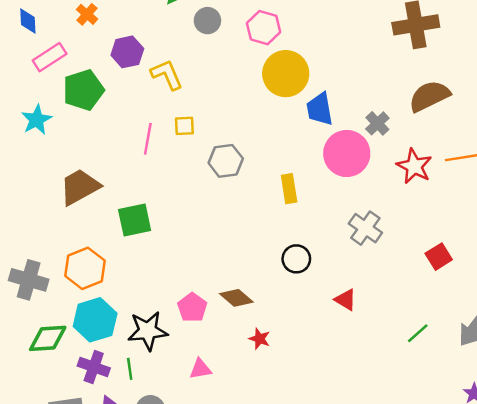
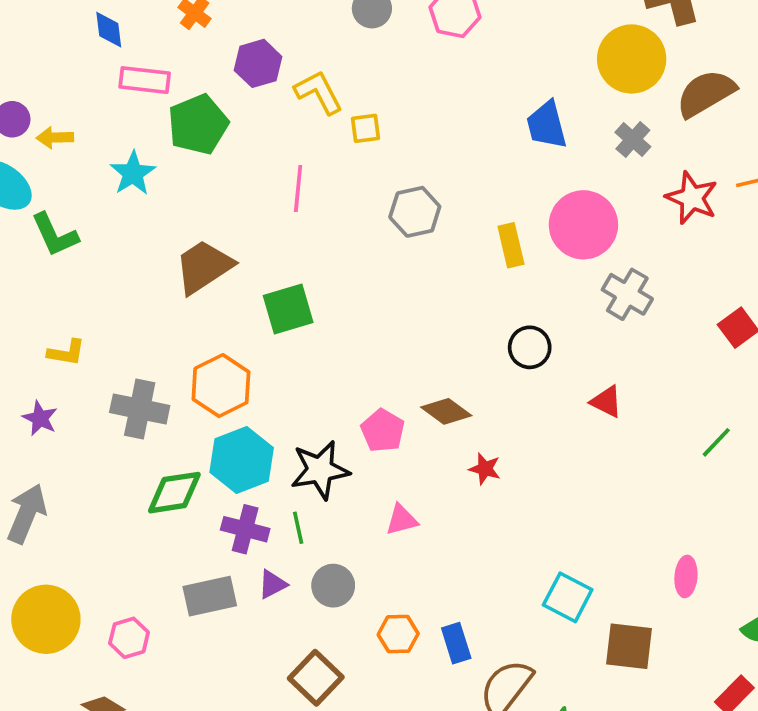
pink rectangle: (50, 57) -> (145, 80), turned 44
yellow circle: (286, 74) -> (632, 59), moved
yellow square: (184, 126) -> (365, 128), moved
pink circle: (347, 153) -> (583, 225), moved

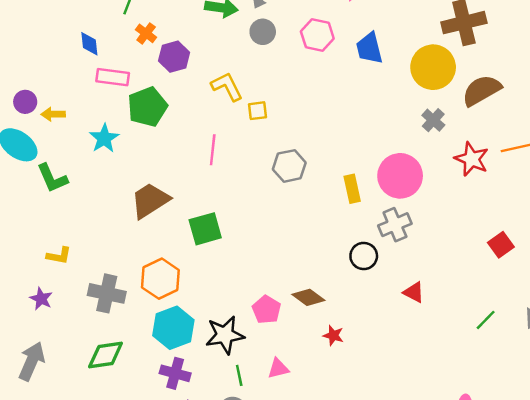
purple hexagon: (258, 63) -> (174, 57), moved
blue trapezoid: (547, 125) -> (369, 48), moved
gray cross: (627, 294) -> (395, 225), moved, turned 36
green diamond: (174, 493) -> (106, 355), moved
green line: (298, 528) -> (239, 375), moved

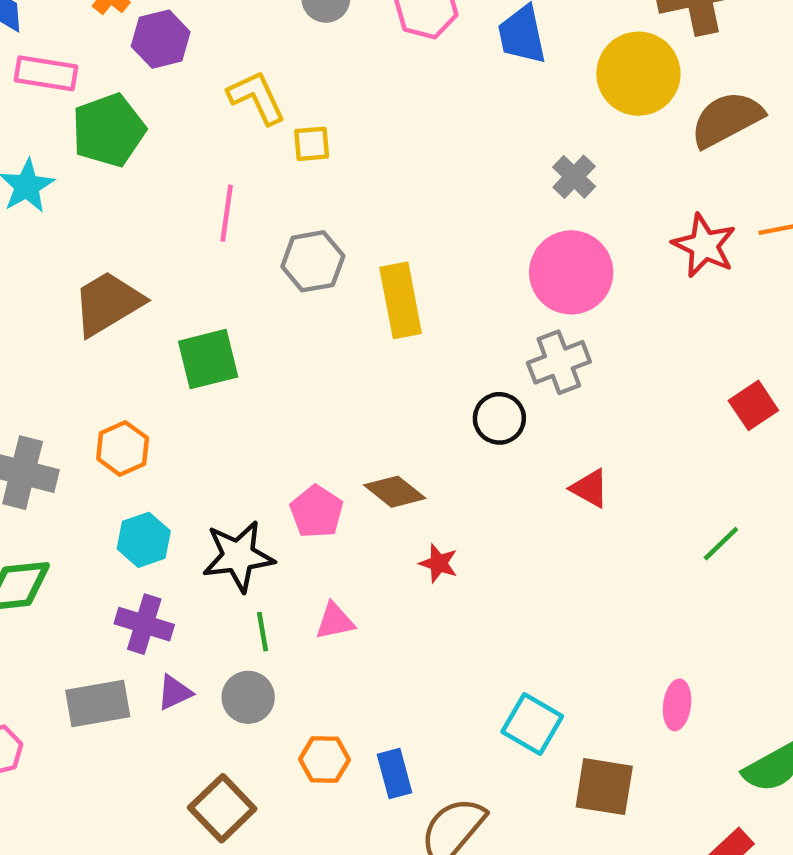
gray cross: (433, 120) -> (574, 177), moved
gray hexagon: (289, 166) -> (313, 261), moved
yellow rectangle: (352, 189) -> (401, 300), moved, size x1.4
orange hexagon: (160, 279) -> (123, 448), size x0.7
cyan hexagon: (173, 328) -> (144, 540), size x0.7

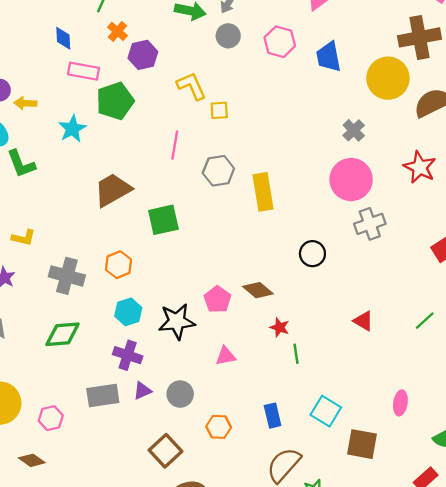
gray cross: (559, 362) -> (370, 224), moved
red triangle: (590, 488) -> (363, 321), moved
green line: (263, 632) -> (296, 354), moved
blue rectangle: (394, 773) -> (273, 416), moved

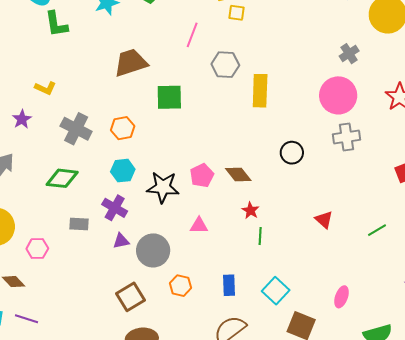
gray circle: (180, 394) -> (153, 250), size x1.4
gray rectangle: (103, 395) -> (79, 224), moved, size x0.7

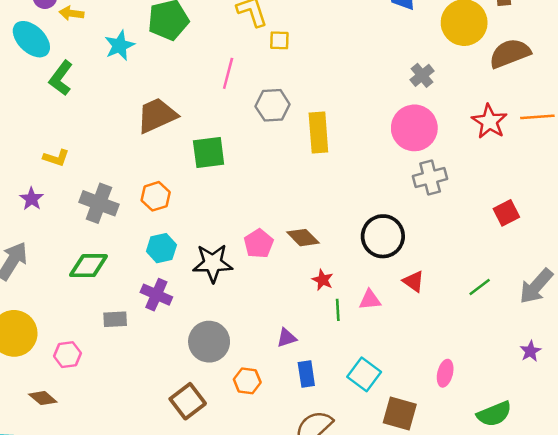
green L-shape: (56, 24) -> (61, 78), turned 52
black circle: (292, 153) -> (383, 236), moved, size x1.5
pink triangle: (199, 226) -> (370, 300), moved
purple triangle: (121, 241) -> (287, 338), moved

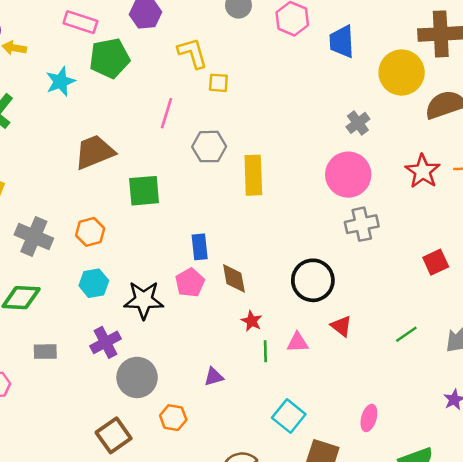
brown diamond: (303, 238) -> (234, 278), turned 32
purple cross: (156, 295) -> (105, 342), moved, turned 36
blue rectangle: (306, 374) -> (200, 247), moved

